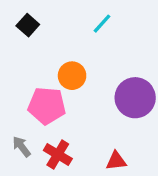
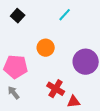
pink pentagon: (47, 106) -> (16, 67), moved
red cross: (58, 155) -> (56, 89), moved

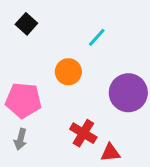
cyan line: (65, 15) -> (97, 37), moved
gray arrow: (14, 93) -> (20, 139), turned -128

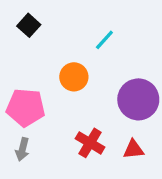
red triangle: (110, 153) -> (133, 149), moved

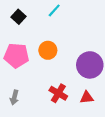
cyan line: (104, 40) -> (54, 10), moved
pink pentagon: (26, 107) -> (16, 56), moved

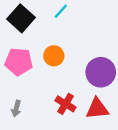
black square: (19, 17) -> (21, 18), size x1.6
red triangle: (87, 97) -> (97, 109), size x1.5

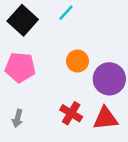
orange circle: (54, 56) -> (77, 61), moved

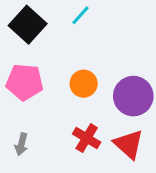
orange circle: (77, 61) -> (84, 84), moved
red triangle: (106, 118) -> (129, 144), turned 48

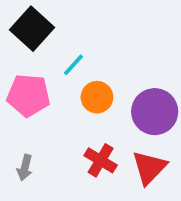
cyan line: (80, 15) -> (74, 65), moved
red triangle: (129, 144) -> (149, 168), turned 32

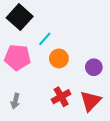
purple circle: (155, 112) -> (94, 67), size x0.6
red cross: (101, 160) -> (61, 97), turned 30

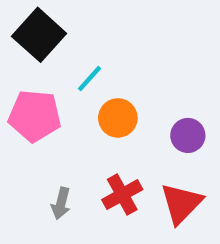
gray arrow: (15, 101) -> (61, 203), moved

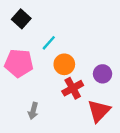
black square: (39, 35) -> (21, 19), size x0.7
red cross: (122, 195) -> (73, 88), moved

